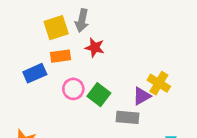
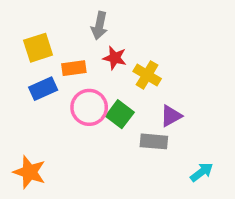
yellow square: (56, 28) -> (38, 48), moved
yellow cross: (159, 83) -> (147, 75), moved
pink circle: (73, 89) -> (89, 107), size x1.4

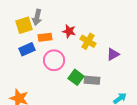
gray arrow: (99, 26) -> (37, 17), moved
green square: (120, 114) -> (76, 77), moved
purple triangle: (171, 116) -> (113, 54), moved

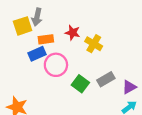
blue rectangle: (27, 49) -> (37, 54), moved
purple triangle: (113, 54) -> (129, 87), moved
gray rectangle: (92, 80) -> (106, 79), moved, turned -35

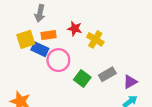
yellow square: (23, 26) -> (26, 39), moved
blue rectangle: (37, 54) -> (40, 49), turned 49

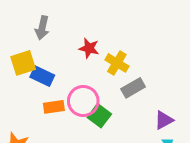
orange rectangle: (49, 35) -> (54, 107), moved
pink circle: (58, 60) -> (83, 101), moved
gray rectangle: (107, 74) -> (133, 88), moved

